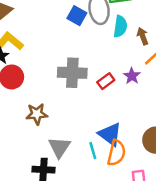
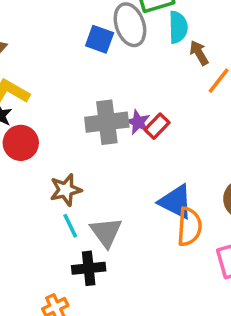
cyan semicircle: (120, 26) -> (178, 27), moved
purple star: (132, 76) -> (138, 122), moved
cyan line: (93, 151) -> (70, 226), moved

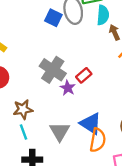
gray cross: (107, 122) -> (53, 70), turned 35
purple star: (138, 122) -> (68, 88), moved
gray triangle: (106, 232) -> (60, 132), moved

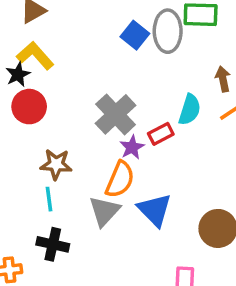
cyan semicircle: (103, 15) -> (190, 110), moved
orange semicircle: (98, 140) -> (120, 179), moved

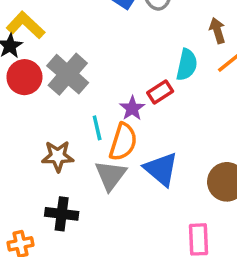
gray cross: (116, 114) -> (68, 74), moved
brown star: (56, 164) -> (58, 156), moved
cyan line: (49, 199) -> (97, 128), moved

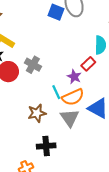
gray cross: (68, 74) -> (33, 65), size x0.7
orange semicircle: (123, 142) -> (73, 97), turned 60

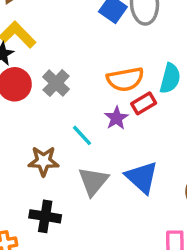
cyan line: (56, 92) -> (82, 135), turned -32
orange semicircle: (73, 97) -> (125, 79), moved

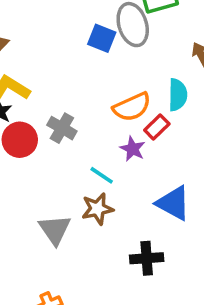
brown star: (43, 161) -> (97, 209), moved
gray triangle: (93, 181) -> (55, 230), moved
black cross: (45, 216) -> (147, 258), moved

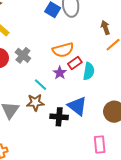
cyan semicircle: (178, 95) -> (89, 71), moved
black cross: (147, 258) -> (59, 117), moved

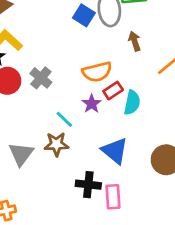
brown arrow: (105, 27) -> (135, 41), moved
black cross: (59, 117) -> (88, 185), moved
pink rectangle: (100, 144) -> (113, 197), moved

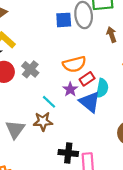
blue square: (84, 15) -> (64, 20), turned -35
brown arrow: (135, 41) -> (112, 35), moved
blue triangle: (115, 151) -> (90, 102), moved

